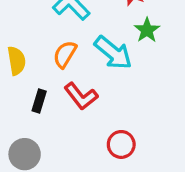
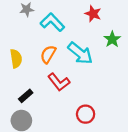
green star: (147, 30) -> (112, 39), moved
black rectangle: (39, 101) -> (26, 96), moved, turned 32

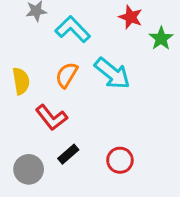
green star: (112, 39) -> (161, 38), moved
red L-shape: (59, 82) -> (51, 118), moved
black rectangle: (26, 96) -> (68, 154), moved

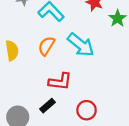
red L-shape: (51, 118) -> (60, 81), moved, turned -45

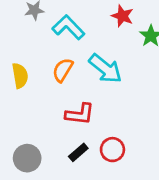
black rectangle: (48, 106) -> (78, 152), moved

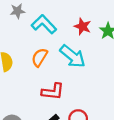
red star: (122, 16) -> (83, 26), moved

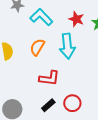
cyan arrow: (73, 56) -> (67, 46), turned 45

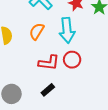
red circle: (72, 103) -> (72, 60), moved

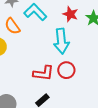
orange semicircle: (37, 31) -> (12, 26), moved, turned -66

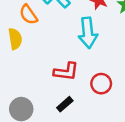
red circle: (66, 70) -> (101, 84), moved

